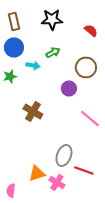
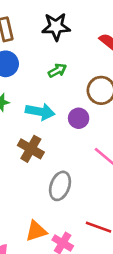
cyan arrow: (33, 65) -> (40, 112), moved, size x1.5
gray ellipse: (64, 155) -> (60, 186), moved

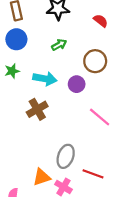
brown cross: (31, 149) -> (37, 109), turned 30
gray ellipse: (60, 186) -> (66, 156), moved

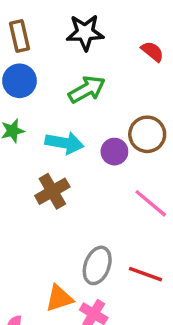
green arrow: (59, 45) -> (87, 89), size x1.5
brown circle: (95, 61) -> (147, 134), moved
red line: (93, 174) -> (145, 274), moved

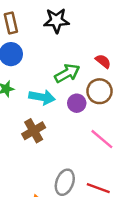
red semicircle: (152, 51) -> (103, 61), moved
green arrow: (87, 89) -> (67, 73), moved

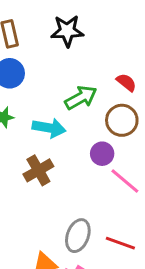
purple circle: (77, 103) -> (102, 154), moved

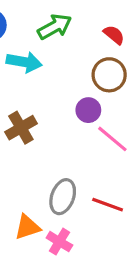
green arrow: (81, 98) -> (55, 27), moved
cyan arrow: (49, 128) -> (24, 62), moved

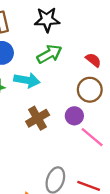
brown cross: (21, 128) -> (38, 118), moved

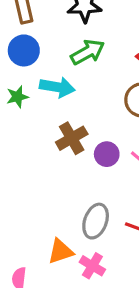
purple circle: (74, 116) -> (107, 154), moved

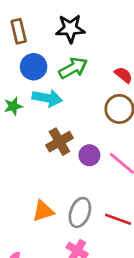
blue circle: (24, 50) -> (34, 67), moved
orange triangle: (60, 251) -> (43, 211), moved

